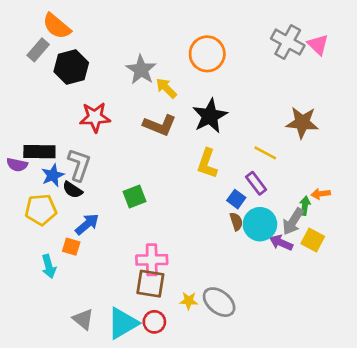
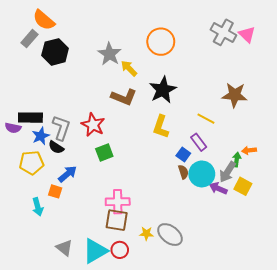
red star: (95, 117) -> (93, 125), moved, turned 30

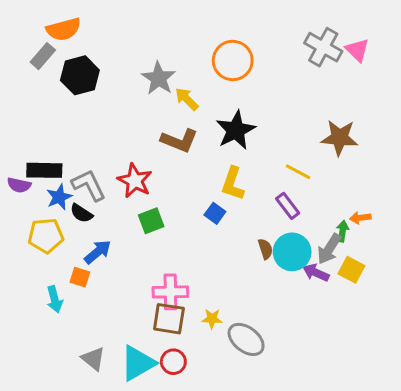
orange semicircle: (44, 20) -> (64, 29), turned -55
gray L-shape: (61, 128) -> (89, 185), turned -45
blue square: (183, 154) -> (215, 213), moved
yellow star: (146, 233) -> (212, 319), moved

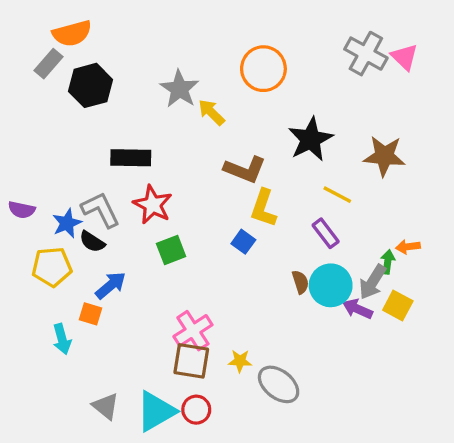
black star: (236, 130) -> (310, 139), moved
brown L-shape: (179, 141) -> (245, 169), moved
black rectangle: (44, 170) -> (131, 158), moved
pink cross: (170, 292) -> (193, 331), turned -32

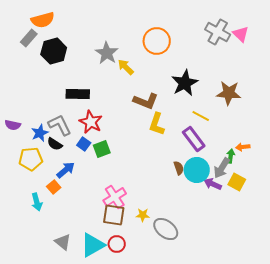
purple rectangle: (326, 233) -> (194, 139), size x1.4
blue square: (243, 242) -> (84, 144), moved
orange square: (90, 314) -> (54, 187), turned 32

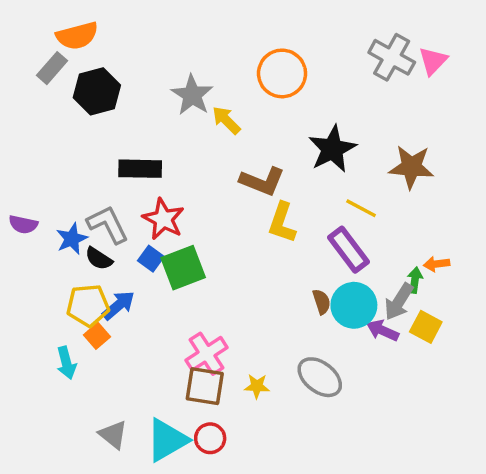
pink triangle: (241, 34) -> (433, 61), turned 30
green square: (102, 149) -> (183, 268), size x1.4
yellow pentagon: (31, 159) -> (88, 305), moved
gray ellipse: (166, 229) -> (320, 377), moved

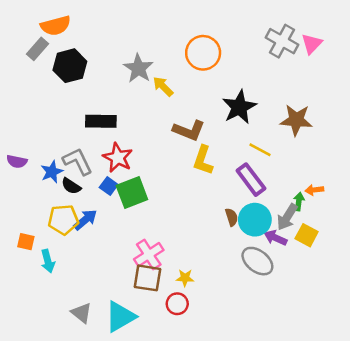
orange square: (97, 336) -> (26, 242), moved, turned -36
gray ellipse: (320, 377) -> (257, 261), moved
red circle: (210, 438) -> (177, 304), moved

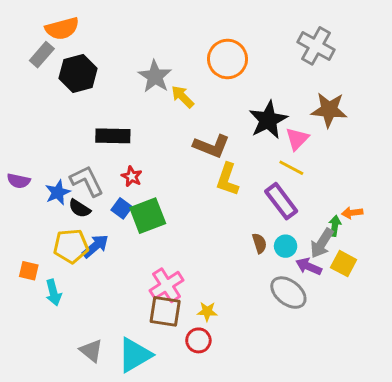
pink triangle: (312, 44) -> (297, 139), moved
brown star: (296, 120) -> (329, 110), moved
red star: (118, 158) -> (132, 176), size x0.6
cyan circle: (255, 220) -> (286, 246), size x0.6

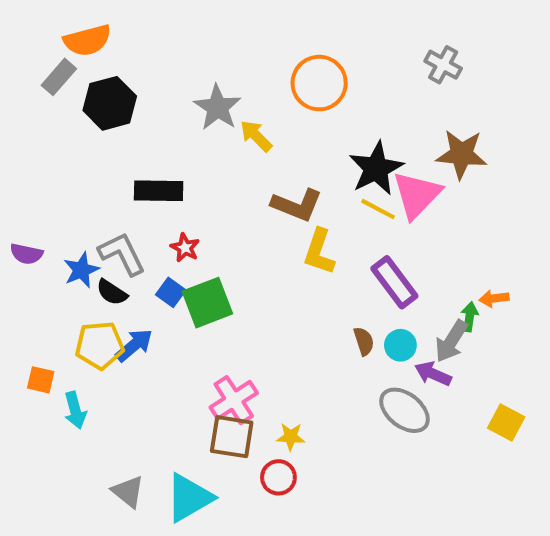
gray cross: (316, 46) -> (443, 65), size x0.7
pink triangle: (297, 139) -> (417, 195), size x1.5
yellow line: (291, 168) -> (378, 209), moved
yellow square: (344, 264) -> (506, 422), moved

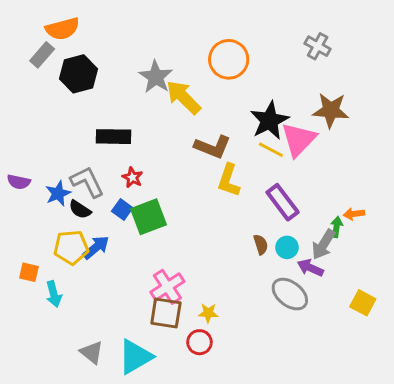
yellow arrow: (256, 136) -> (183, 97), size x1.5

